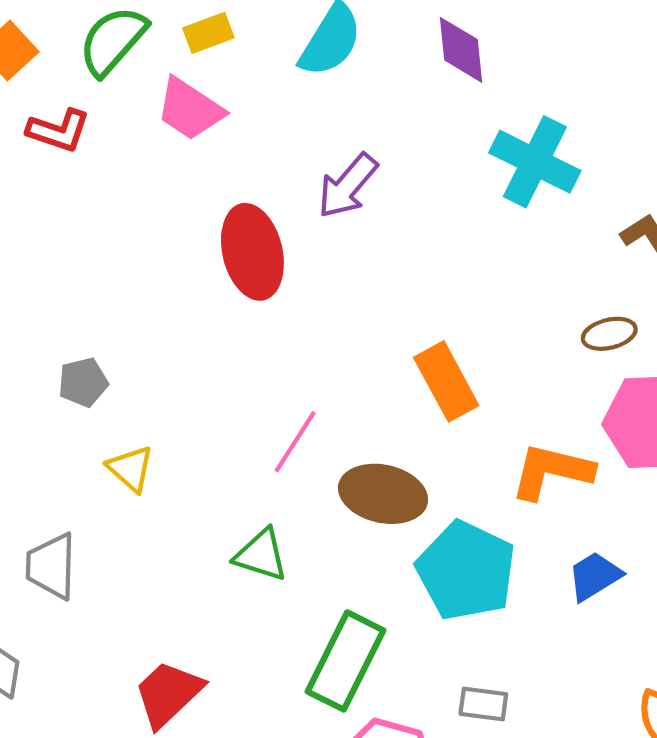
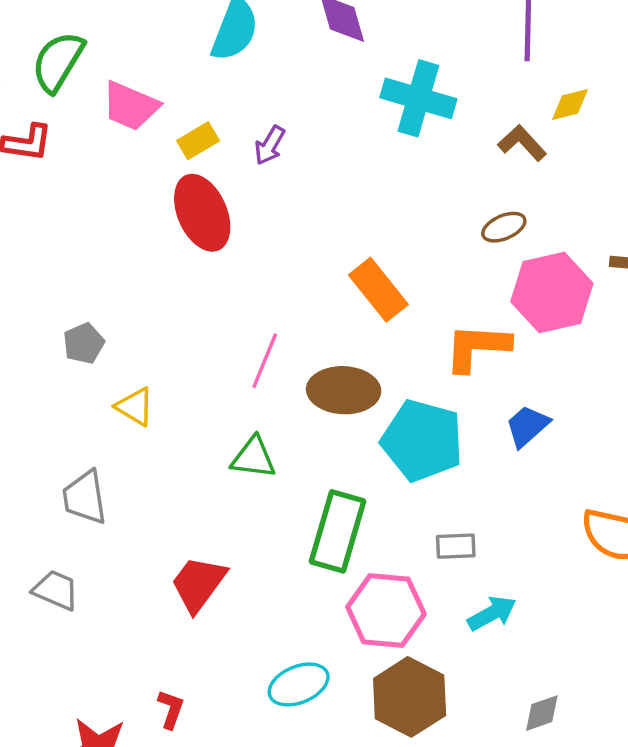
yellow rectangle: (208, 33) -> (198, 141), moved
purple arrow: (348, 186) -> (270, 145), size x0.7

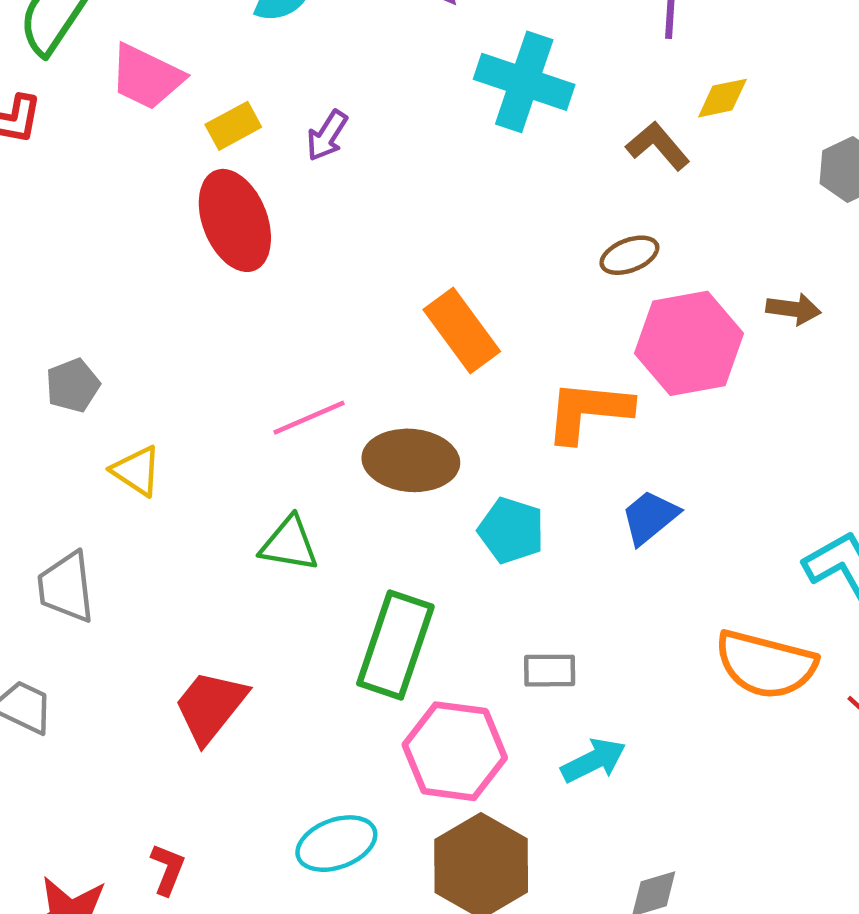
pink line: (265, 361) -> (309, 418), turned 42
cyan pentagon: (422, 440) -> (511, 530), size x0.6

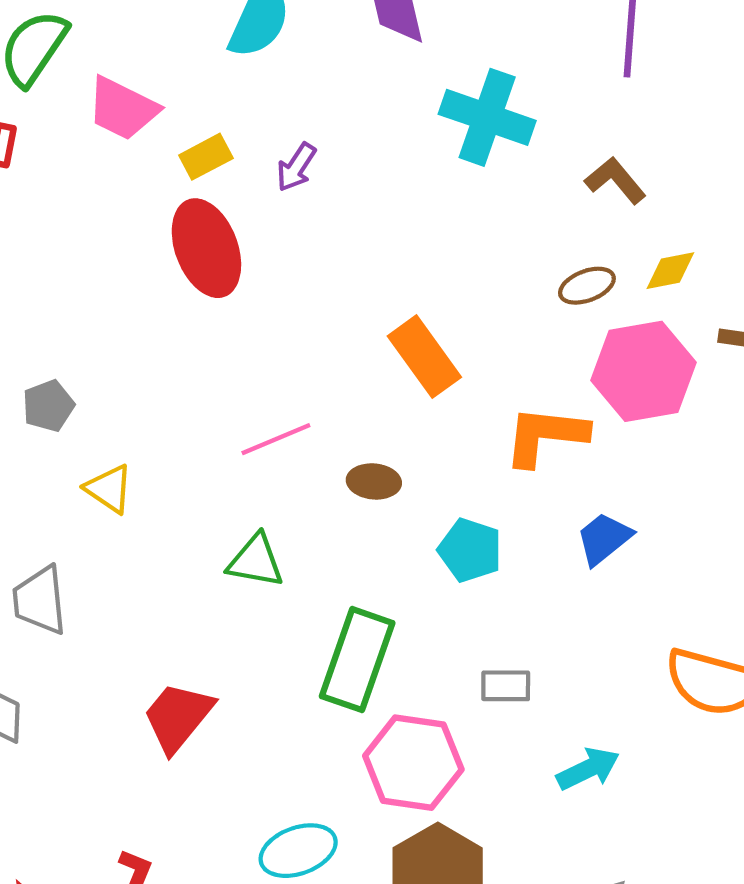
yellow diamond: (722, 98) -> (670, 271), moved
brown ellipse: (411, 460) -> (374, 481), size x0.6
cyan arrow: (594, 761) -> (588, 769), moved

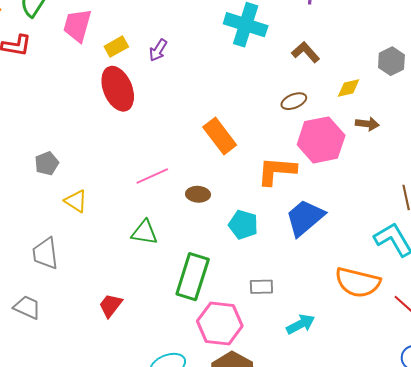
pink trapezoid: (123, 109) -> (77, 25), turned 81
yellow diamond: (670, 271) -> (349, 88), moved
blue trapezoid: (604, 539) -> (305, 218), size x1.5
red trapezoid: (178, 717) -> (111, 305), size x0.7

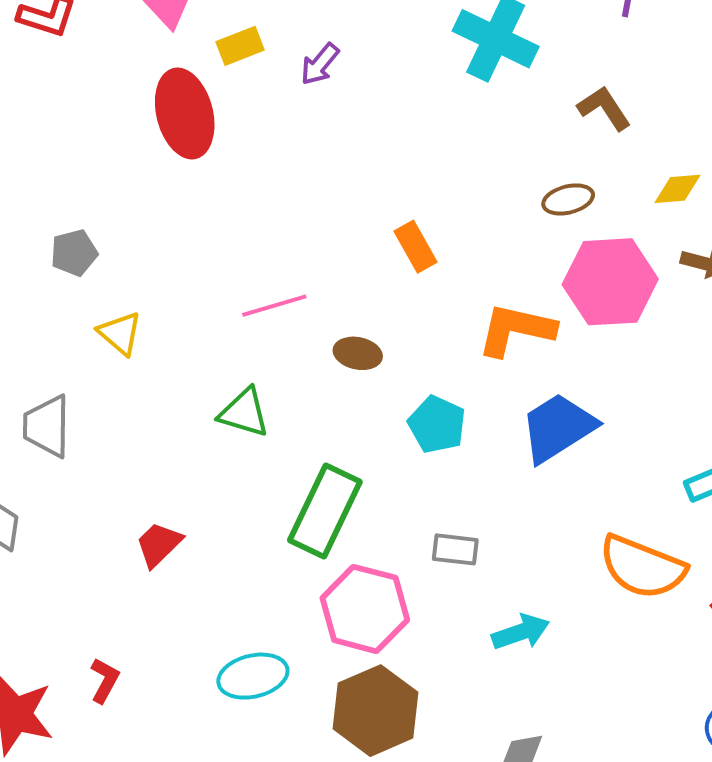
red ellipse: (118, 89) -> (185, 114), moved
orange rectangle: (220, 136) -> (415, 247), size x0.7

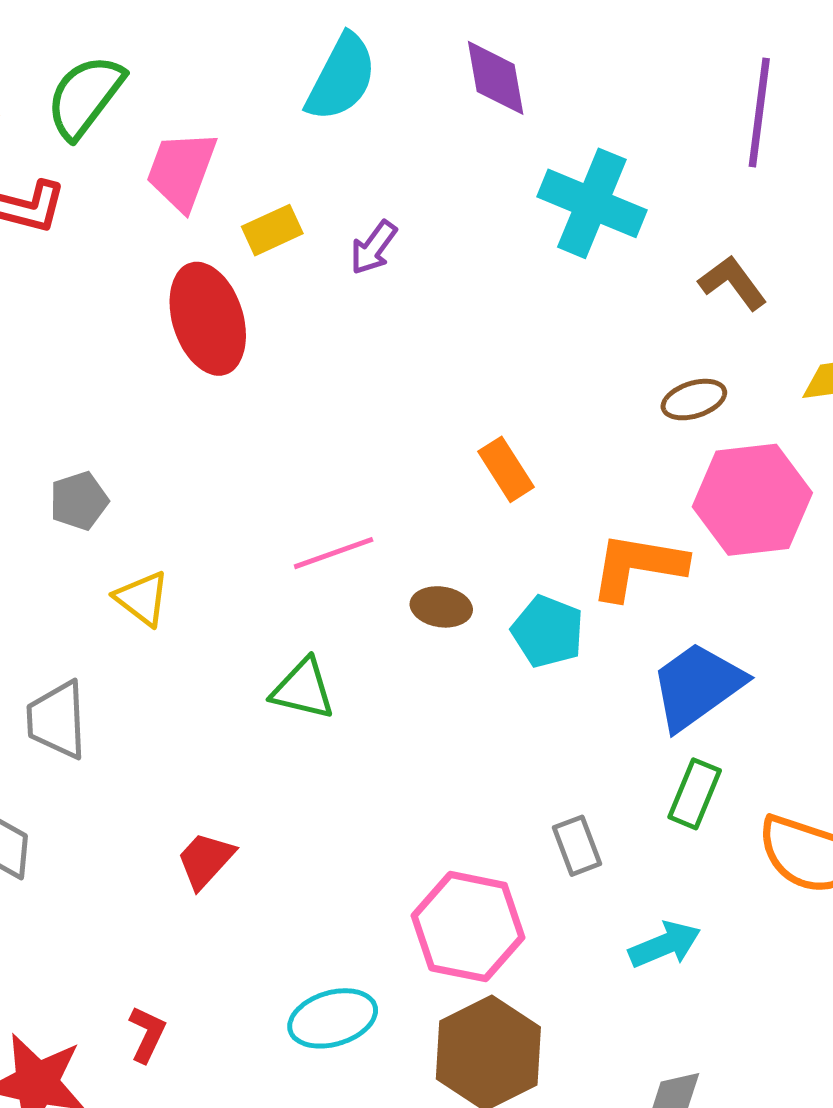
cyan pentagon: (437, 424) -> (548, 631), moved
green rectangle: (325, 511) -> (695, 794), moved, size x0.6
gray rectangle: (455, 549) -> (577, 846), turned 66

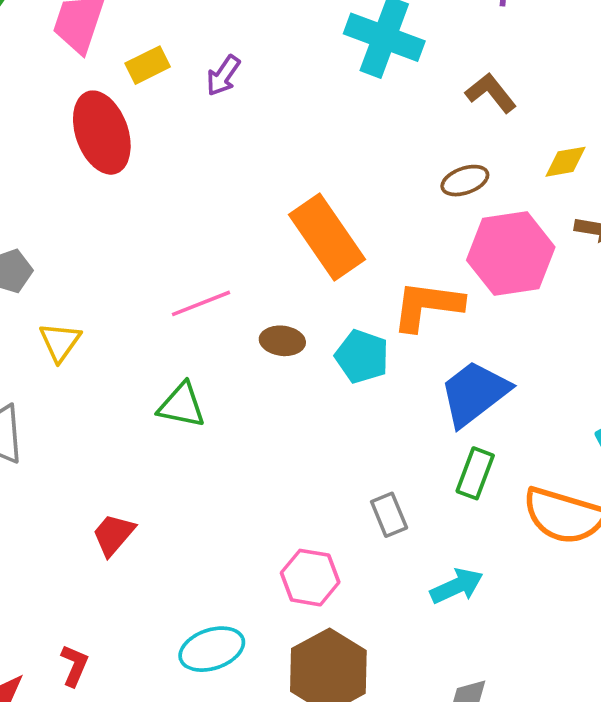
orange rectangle: (506, 469) -> (327, 237), size x1.8
yellow triangle: (142, 598) -> (60, 342), turned 30
pink hexagon: (468, 927) -> (310, 578), size x0.7

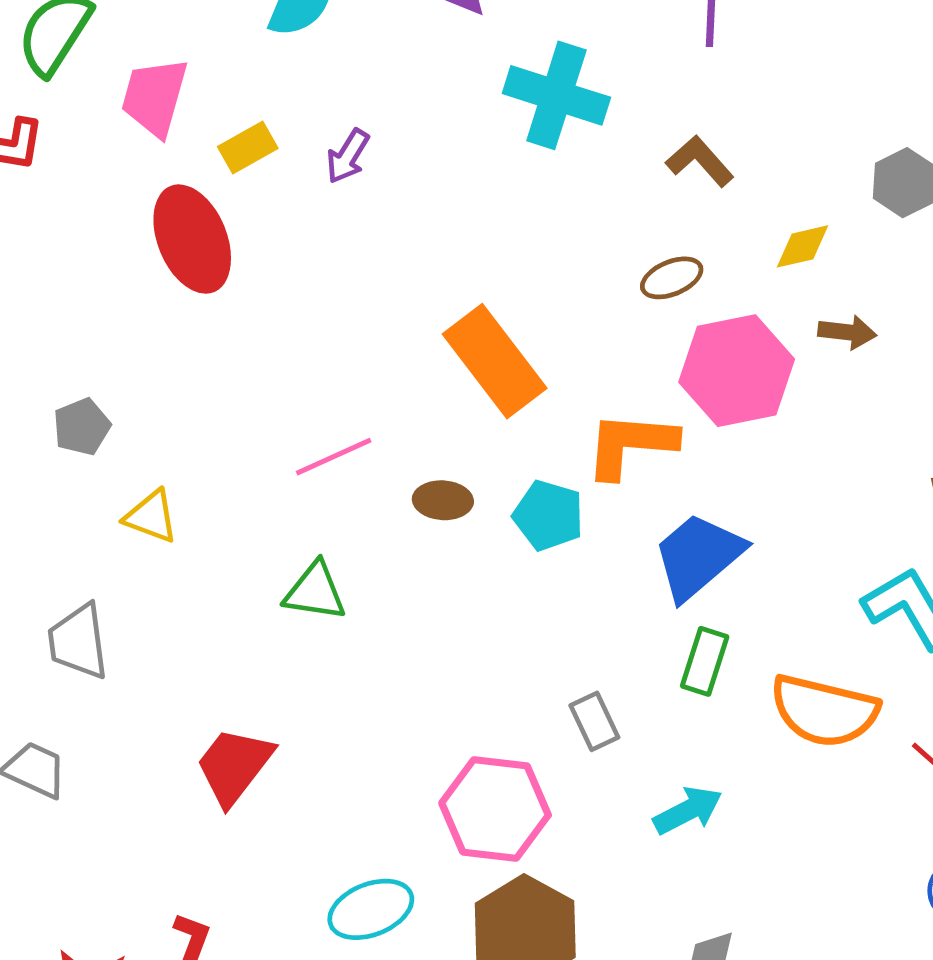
yellow triangle: (60, 342) -> (151, 516), turned -42
red trapezoid: (113, 535) -> (234, 766), size x1.4
pink hexagon: (310, 578) -> (495, 809), size x1.4

